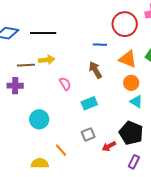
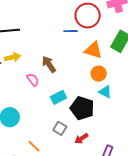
blue line: (100, 45) -> (71, 31), moved
brown arrow: (95, 70) -> (49, 64), moved
black pentagon: (131, 133) -> (82, 108), moved
gray square: (88, 134) -> (60, 128), turned -32

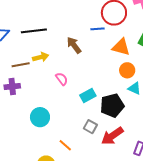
brown arrow: (49, 64) -> (74, 45), moved
black pentagon: (82, 108) -> (112, 105), turned -30
red arrow: (81, 139) -> (112, 136), size x1.6

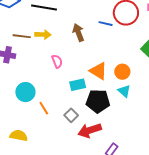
orange triangle: (121, 47) -> (98, 71), moved
orange line: (65, 145) -> (44, 108), moved

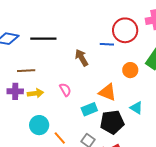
yellow arrow: (43, 35) -> (35, 93), moved
orange circle: (122, 72) -> (130, 70), moved

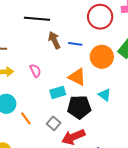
black line: (43, 39) -> (37, 19), moved
blue line: (107, 44) -> (75, 44), moved
orange circle: (130, 70) -> (102, 57), size x1.5

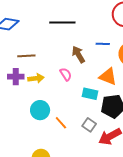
brown arrow: (54, 40) -> (78, 54), moved
cyan rectangle: (58, 92) -> (90, 94), turned 35

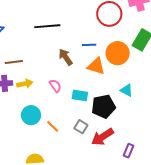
pink semicircle: (66, 74) -> (55, 86), moved
orange triangle: (108, 77) -> (96, 66), moved

